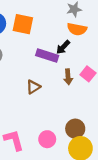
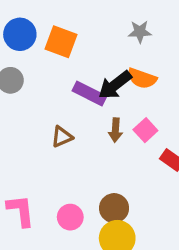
orange semicircle: (77, 29) -> (142, 78), moved
black arrow: (63, 47) -> (115, 85), size x1.5

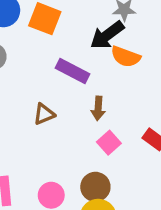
black arrow: (115, 85) -> (107, 35), moved
pink square: (145, 130) -> (109, 143), moved

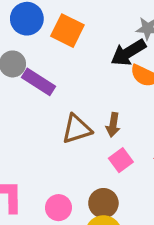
purple rectangle: (72, 71) -> (38, 82), moved
brown triangle: (44, 114) -> (77, 129), moved, size x1.4

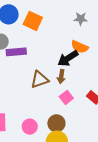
black arrow: (128, 53) -> (68, 58), moved
purple rectangle: (38, 82) -> (16, 52), turned -36

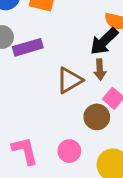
brown circle: (56, 123) -> (97, 117), moved

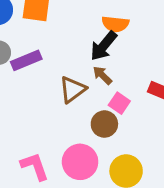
brown arrow: (100, 70) -> (102, 75), turned 144
pink circle: (69, 151) -> (80, 162), size x1.5

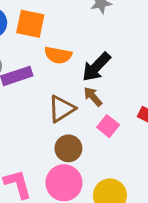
orange semicircle: (115, 24) -> (58, 55), moved
brown circle: (104, 124) -> (68, 148), moved

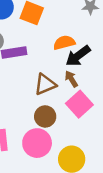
orange semicircle: (58, 55) -> (64, 43), moved, turned 145
pink square: (108, 126) -> (79, 104), size x1.5

